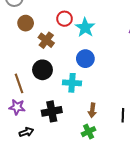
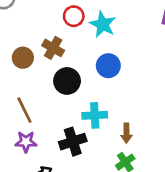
brown circle: (26, 23) -> (23, 58), moved
black circle: (42, 70) -> (67, 81), moved
cyan cross: (72, 83) -> (95, 115), moved

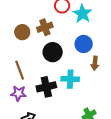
brown cross: (53, 48) -> (45, 27), turned 35
brown arrow: (126, 133) -> (95, 63), moved
black cross: (73, 142) -> (46, 87), moved

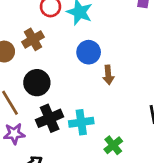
black circle: (53, 52) -> (37, 83), moved
cyan cross: (70, 79) -> (81, 122), moved

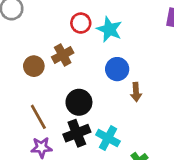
black circle: (37, 83) -> (79, 102), moved
cyan cross: (81, 122) -> (108, 138), turned 35

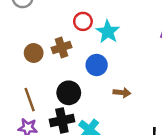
blue circle: (117, 69) -> (97, 65), moved
brown arrow: (136, 92) -> (122, 93), turned -91

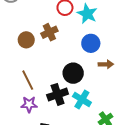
blue circle: (97, 65) -> (91, 43), moved
black circle: (69, 93) -> (73, 73), moved

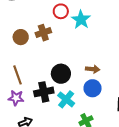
blue circle: (91, 43) -> (93, 88), moved

